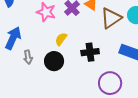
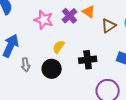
brown triangle: (111, 18) -> (109, 26), size x0.7

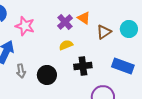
pink star: (44, 20) -> (25, 26), moved
yellow semicircle: (59, 47) -> (66, 45), moved, turned 32

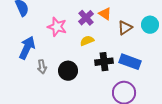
pink star: (25, 26) -> (57, 27), moved
blue rectangle: (123, 66) -> (130, 62), moved

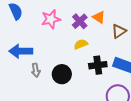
pink star: (57, 27) -> (51, 19), moved, turned -30
blue arrow: (27, 48) -> (21, 51), turned -115

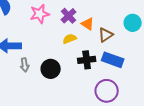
orange triangle: (99, 17) -> (88, 24), moved
brown triangle: (119, 31) -> (106, 35), moved

